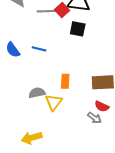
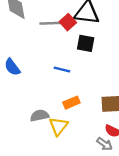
blue line: (39, 49) -> (62, 69), moved
orange rectangle: (65, 81) -> (71, 103), turned 64

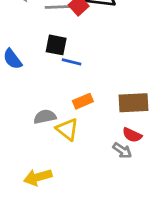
black square: (86, 43) -> (56, 45), moved
yellow triangle: (58, 126) -> (67, 129), turned -30

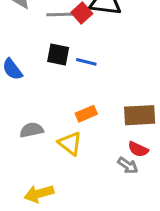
blue line: (72, 62) -> (86, 62), moved
gray semicircle: (45, 117) -> (32, 130), moved

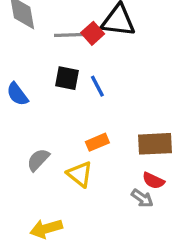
blue line: (86, 62) -> (97, 86), turned 48
gray semicircle: (32, 130) -> (38, 160), turned -35

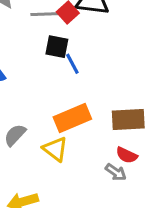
black square: (67, 78) -> (57, 47), moved
orange rectangle: (97, 142) -> (72, 118), size x1.6

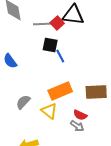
red semicircle: (127, 155) -> (80, 115), moved
gray arrow: (116, 172) -> (77, 126), moved

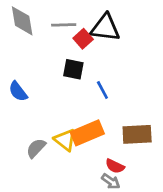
gray line: (42, 24) -> (64, 25), moved
blue line: (60, 56) -> (102, 90), moved
yellow triangle: (49, 111) -> (65, 140), moved

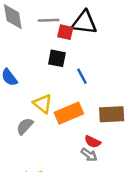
red square: (83, 39) -> (65, 32), turned -35
yellow triangle: (65, 140) -> (43, 104), moved

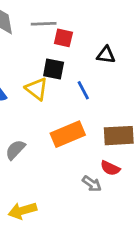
black triangle: (84, 23) -> (106, 55), moved, size x0.6
yellow triangle: (43, 104) -> (37, 89), moved
red semicircle: (93, 142) -> (110, 168), moved

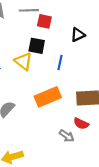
black triangle: (106, 55) -> (78, 35), turned -32
blue line: (83, 90) -> (60, 62), turned 40

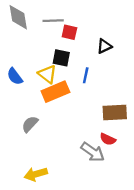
orange rectangle: (48, 97) -> (55, 92), moved
gray arrow: (67, 136) -> (93, 152), size x1.5

